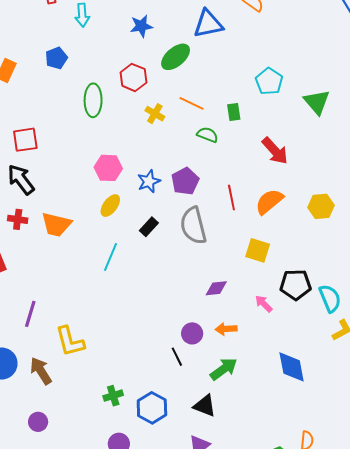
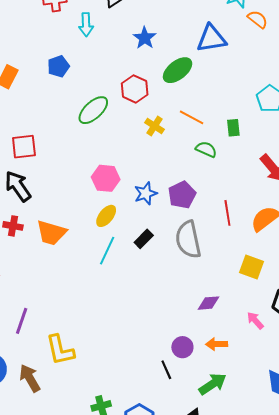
blue star: (141, 26) -> (145, 38), turned -30
green ellipse: (93, 100) -> (93, 110), turned 44
cyan line: (110, 257) -> (107, 251), moved

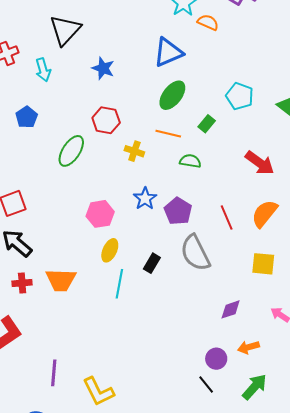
green ellipse: (178, 70) -> (172, 95), moved
green rectangle: (233, 128) -> (207, 124), moved, turned 60
blue star: (146, 193) -> (145, 199), moved

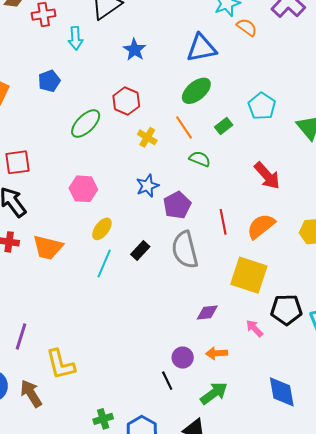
orange line: (168, 134) -> (184, 127), turned 30
pink hexagon: (100, 214) -> (83, 189), moved
yellow square: (263, 264) -> (249, 275), size x1.5

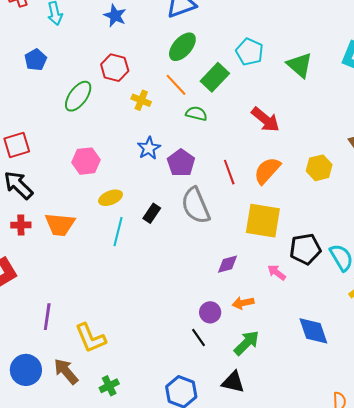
green rectangle: (224, 126) -> (215, 77), size x1.6
yellow ellipse: (102, 229) -> (111, 198), turned 40
green cross: (103, 419) -> (109, 386), moved

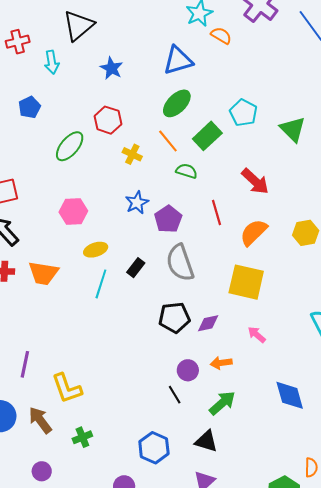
red line: (229, 172) -> (217, 213), moved
black pentagon: (305, 249) -> (174, 318), moved

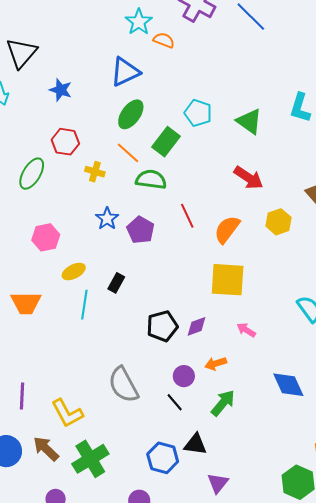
green semicircle: (187, 171) -> (151, 180), size x1.4
red arrow: (255, 181) -> (248, 178), moved
gray semicircle: (180, 263) -> (123, 385), moved
green cross: (82, 437) -> (90, 459), size x1.8
black triangle: (206, 441) -> (195, 444), moved

